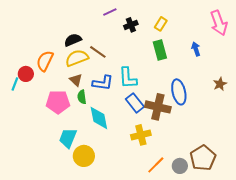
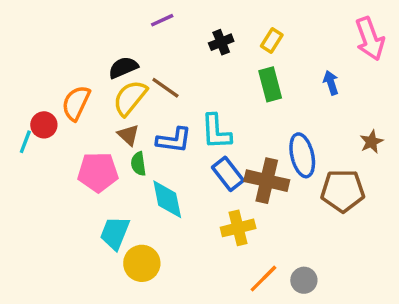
purple line: (110, 12) -> (162, 20), moved
yellow semicircle: (77, 58) -> (130, 98), turned -30
brown pentagon: (203, 158) -> (343, 191), moved, turned 30

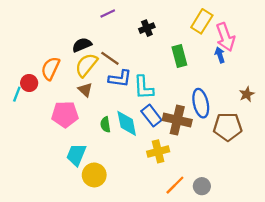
pink arrow: (370, 39) -> (225, 37), moved
yellow rectangle: (272, 40) -> (202, 21), moved, size x1.5
blue L-shape: (174, 140) -> (120, 79), moved
green semicircle: (138, 164) -> (105, 124), moved
cyan diamond: (167, 199) -> (127, 123), moved

